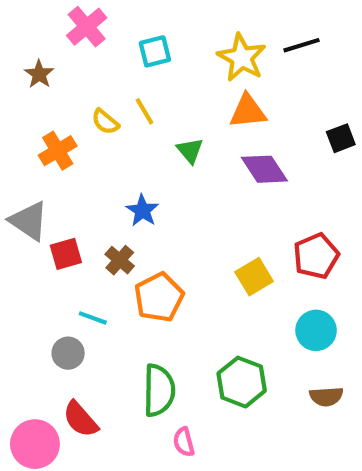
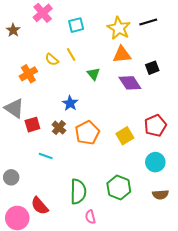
brown star: (39, 74) -> (13, 30), moved
black square: (341, 138) -> (152, 68), moved
orange pentagon: (159, 297) -> (87, 133), moved
gray circle: (68, 353) -> (11, 177), moved

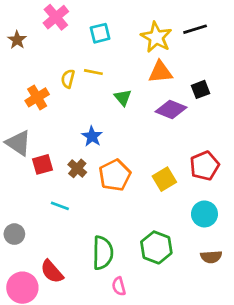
yellow line: (71, 54) -> (93, 72), turned -48
yellow semicircle: (52, 60) -> (68, 79), turned 64
purple diamond: (130, 83) -> (171, 110), turned -35

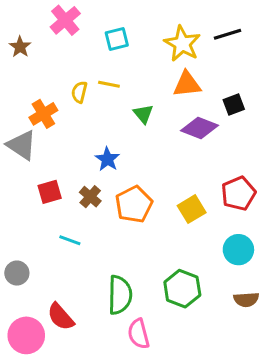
gray triangle: (18, 143) -> (22, 145), moved
pink semicircle: (119, 286) -> (139, 334), size x1.4

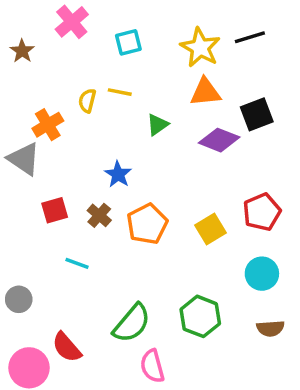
black square: (234, 105) -> (257, 114), size x1.4
green triangle: (143, 114) -> (157, 125), turned 35
green semicircle: (120, 295) -> (132, 323), turned 39

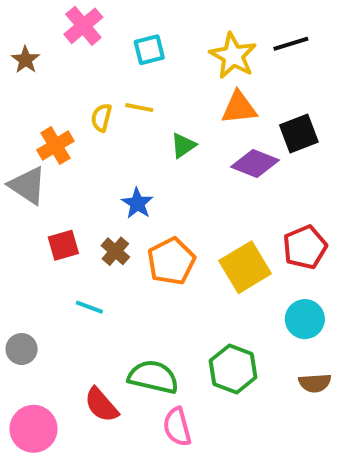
yellow square: (211, 229) -> (245, 267), size x1.4
green semicircle: (132, 323) -> (153, 377), turned -117
red semicircle: (67, 347) -> (101, 405), moved

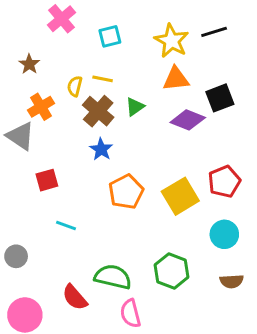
brown star: (26, 60) -> (29, 64), moved
brown cross: (115, 251) -> (98, 111), moved, size x1.5

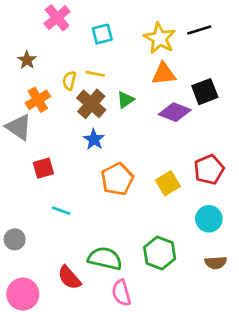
yellow square: (180, 196) -> (168, 183), size x0.7

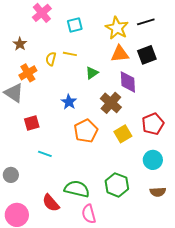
black square: (205, 92) -> (147, 55), moved
brown cross: (91, 104) -> (111, 103), moved
purple diamond: (175, 112) -> (128, 82), turned 65

